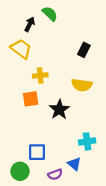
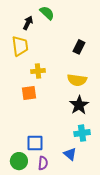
yellow trapezoid: (21, 49) -> (20, 46), turned 45
black star: (59, 110) -> (79, 105), moved
purple semicircle: (55, 174) -> (43, 163), moved, turned -64

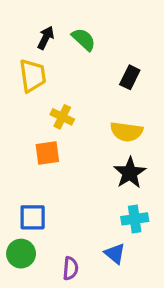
green semicircle: (47, 13) -> (84, 39), moved
yellow cross: (38, 71) -> (62, 117), turned 32
blue square: (35, 143) -> (33, 217), moved
green circle: (19, 161) -> (21, 254), moved

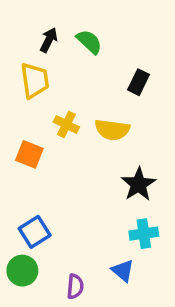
yellow semicircle: (126, 132) -> (112, 130), moved
orange square: (47, 153) -> (29, 154), moved, turned 30
blue square: (33, 217) -> (35, 232), turned -32

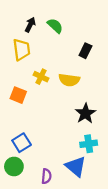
blue triangle: (123, 271) -> (76, 166), size x1.5

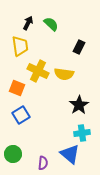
yellow cross: (41, 77) -> (38, 71), size x1.5
blue square: (22, 143) -> (21, 115), moved

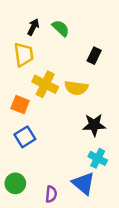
black star: (79, 105) -> (94, 125), turned 30
cyan cross: (82, 133) -> (98, 158), turned 35

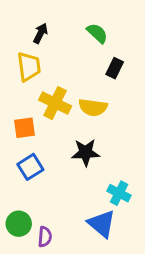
green semicircle: (61, 28) -> (97, 33), moved
orange square: (20, 105) -> (25, 128), turned -30
black star: (94, 125) -> (86, 152), moved
purple semicircle: (51, 194) -> (45, 237), moved

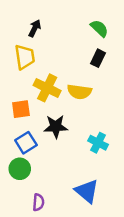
green semicircle: (97, 33) -> (99, 28), moved
black star: (86, 152) -> (56, 127), moved
cyan cross: (119, 193) -> (98, 143), moved
green circle: (19, 224) -> (20, 169), moved

